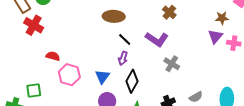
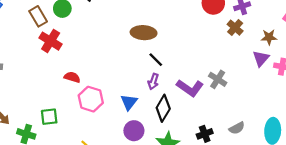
brown cross: (169, 12) -> (235, 28), moved
purple L-shape: (157, 39) -> (190, 88), moved
gray cross: (172, 64) -> (218, 79), moved

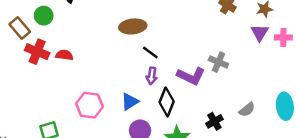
red semicircle: (72, 77) -> (64, 55), moved
blue triangle: (129, 102) -> (130, 102), turned 30

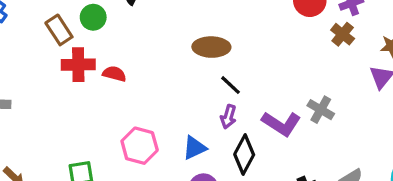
red cross: (37, 52) -> (78, 65), turned -30

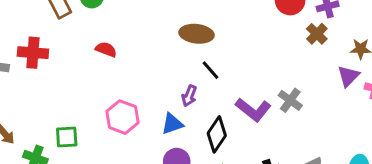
red cross: (78, 65) -> (33, 53), moved
purple arrow: (228, 117) -> (189, 96), moved

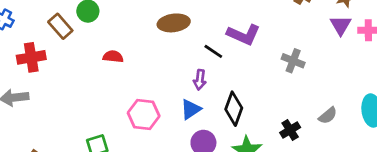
brown ellipse: (197, 34) -> (174, 23), moved
red cross: (33, 53) -> (31, 57), moved
purple L-shape: (253, 110) -> (244, 35), moved

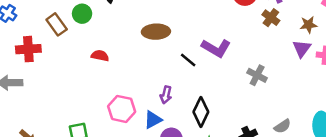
purple arrow: (200, 80) -> (166, 95), moved
blue triangle: (191, 109) -> (153, 120), moved

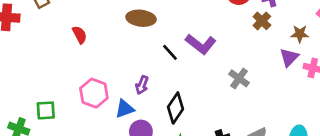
red semicircle: (100, 56) -> (80, 35), turned 42

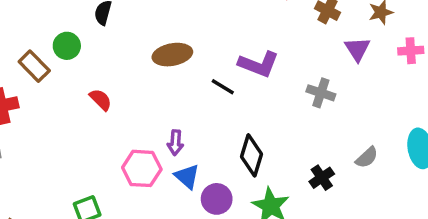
purple triangle: (289, 57) -> (357, 49), moved
purple arrow: (142, 85) -> (175, 143), moved
blue triangle: (125, 109) -> (187, 176), turned -42

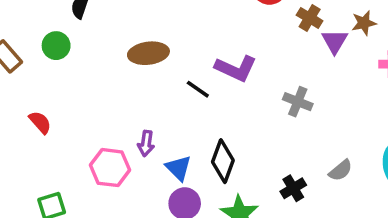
green circle: (67, 46) -> (56, 46), moved
purple triangle: (357, 49) -> (335, 41), moved
red semicircle: (101, 100) -> (40, 122), moved
blue triangle: (187, 176) -> (178, 168), moved

